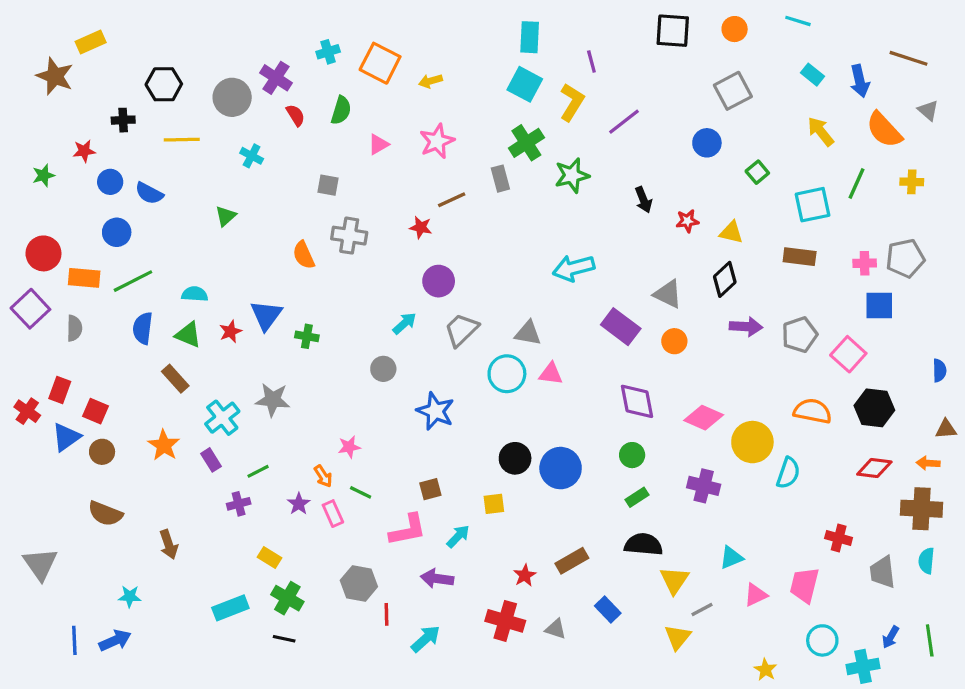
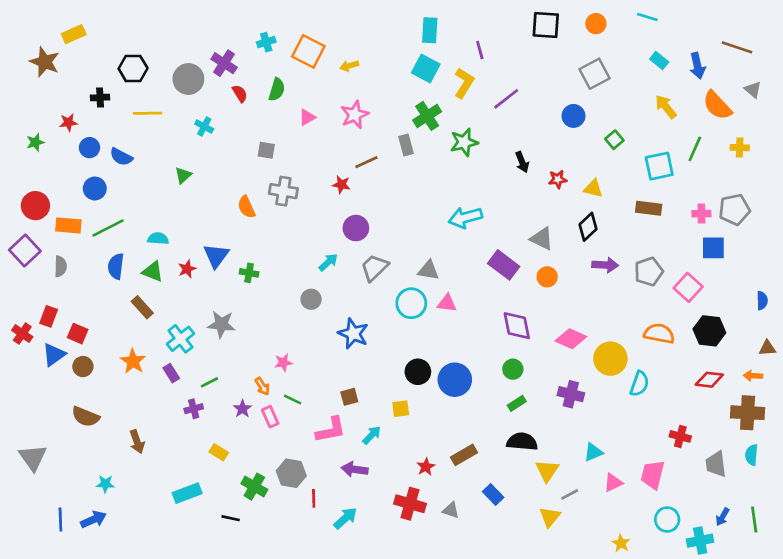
green cross: (287, 598) -> (254, 487), moved

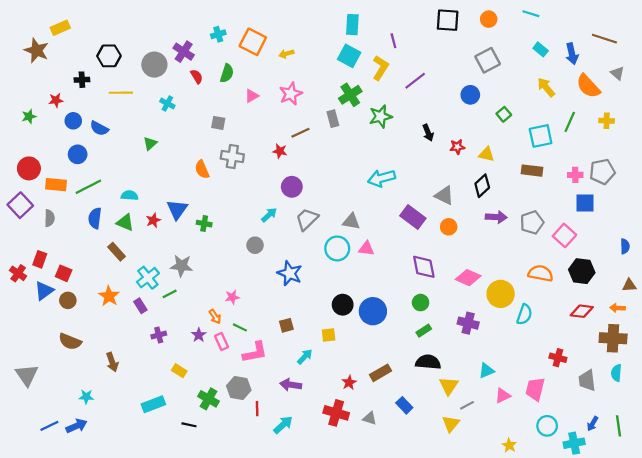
green line: (210, 382) -> (170, 294), moved
pink L-shape: (331, 430) -> (255, 352), moved
blue line: (60, 519) -> (49, 426), turned 66

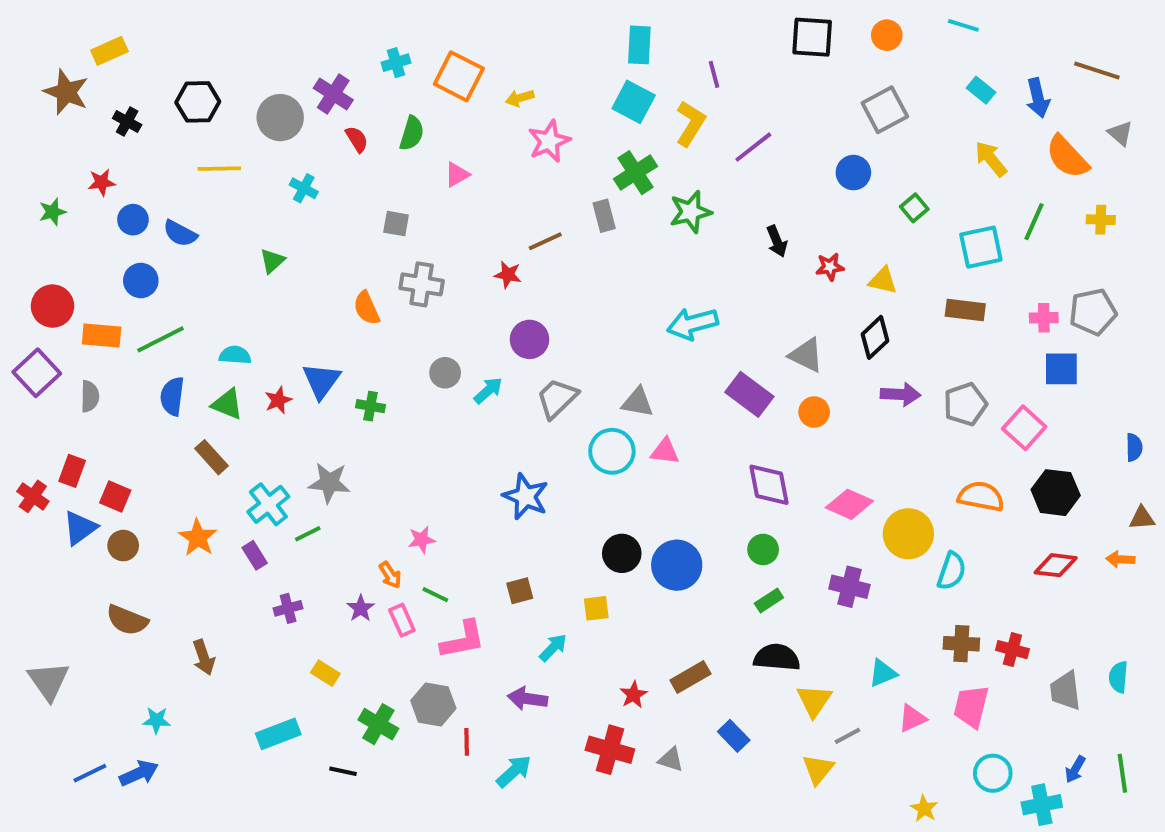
black cross: (82, 80) -> (127, 122), moved, turned 32
pink star: (291, 94) -> (549, 141), moved
gray circle: (255, 245) -> (445, 373), moved
brown cross: (613, 338) -> (961, 644), moved, size x0.7

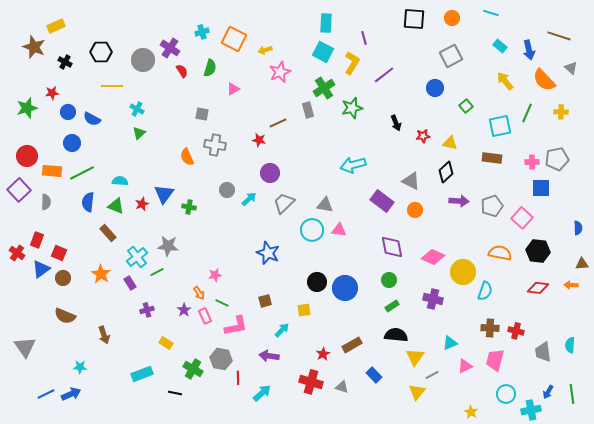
cyan cross: (304, 188) -> (137, 109), moved
green star: (52, 212) -> (27, 108), size x1.5

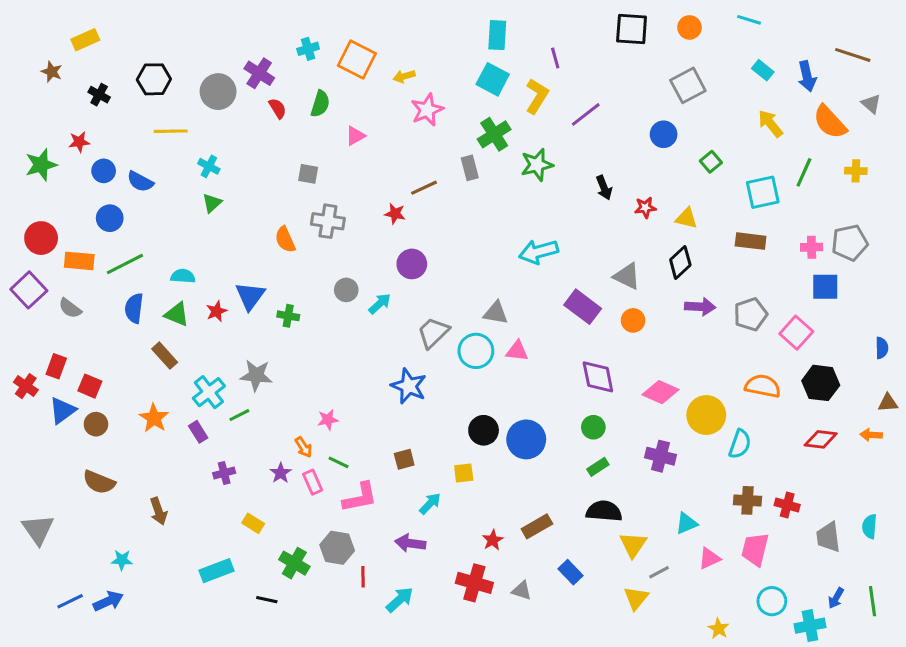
brown star: (34, 47) -> (52, 72), size x0.6
gray semicircle: (46, 202) -> (70, 308), turned 126
gray trapezoid: (284, 203) -> (433, 333), moved

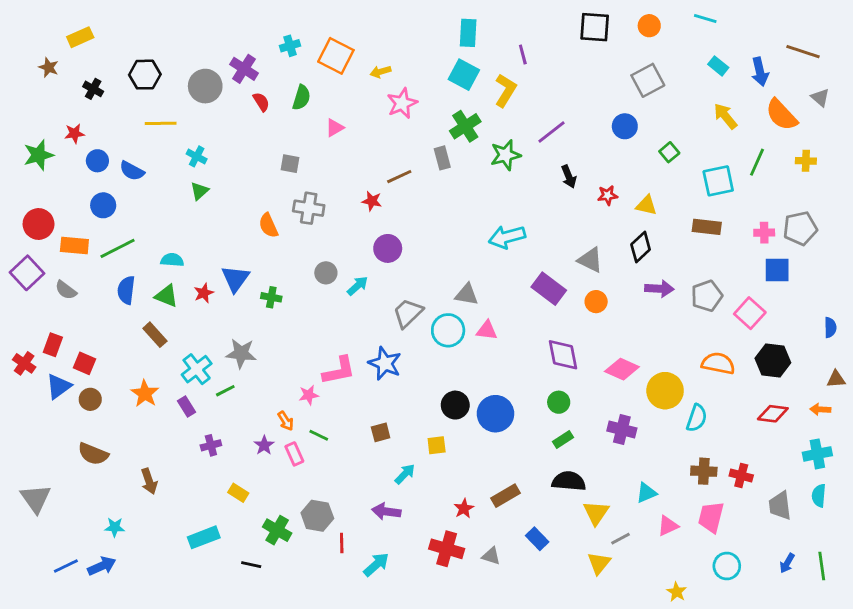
purple line: (586, 114) -> (552, 132), moved
pink L-shape: (360, 497) -> (339, 371), moved
cyan cross: (810, 626) -> (817, 454), moved

